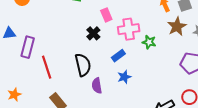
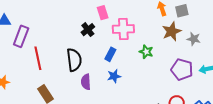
green star: (149, 42) -> (146, 52), moved
blue rectangle: (118, 56) -> (110, 54), turned -32

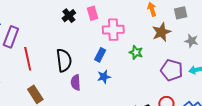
gray square: (182, 11) -> (181, 13), moved
black cross: (88, 30) -> (69, 16), moved
gray star: (194, 39) -> (191, 41), moved

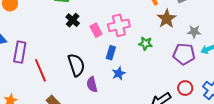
pink rectangle: (93, 13) -> (96, 30), moved
gray star: (191, 41) -> (194, 32), moved

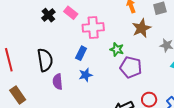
pink rectangle: (96, 30) -> (71, 13), moved, turned -32
purple pentagon: (184, 54) -> (131, 67), moved

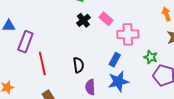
black semicircle: (45, 60) -> (78, 65), size x0.7
blue star: (86, 75) -> (118, 81), size x1.5

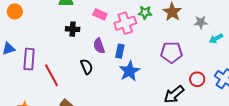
black cross: (83, 20) -> (73, 29), moved, turned -32
green star: (151, 57) -> (145, 12), moved
purple semicircle: (90, 87) -> (99, 46), moved

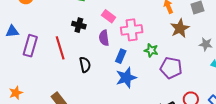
green star: (145, 12) -> (151, 50), moved
purple semicircle: (99, 46) -> (104, 38), moved
red line: (51, 75) -> (60, 48), moved

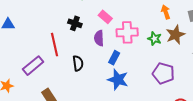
purple rectangle: (30, 46) -> (33, 66), moved, turned 30
green star: (151, 50) -> (155, 39), moved
blue star: (126, 78) -> (118, 80), turned 30

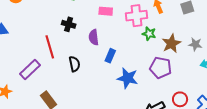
pink rectangle: (105, 17) -> (106, 11), moved, turned -32
pink cross: (127, 32) -> (136, 16), moved
brown star: (175, 35) -> (171, 43), moved
blue star: (118, 80) -> (128, 78), moved

